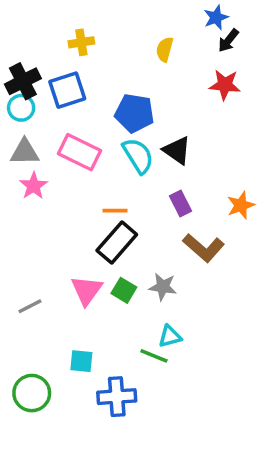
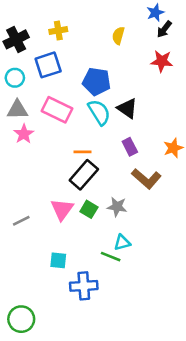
black cross: (23, 81) -> (16, 39), moved
green circle: (32, 393) -> (21, 319), moved

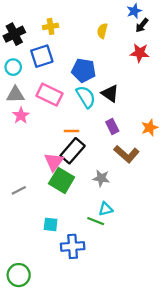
pink triangle: (62, 209) -> (54, 162), moved
green square: (89, 209) -> (62, 180), moved, size x1.6

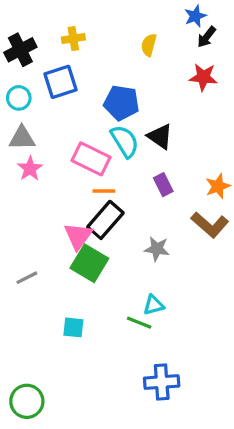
pink rectangle: (49, 95) -> (91, 159), moved
brown L-shape: (126, 154) -> (210, 225), moved
gray star: (101, 178) -> (157, 249), moved
blue cross: (73, 246) -> (162, 382), moved

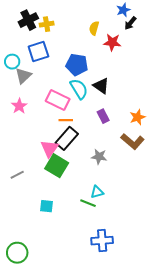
black cross: (20, 50) -> (28, 20), moved
red star: (203, 77) -> (112, 42), moved
gray triangle: (22, 138) -> (23, 76), moved, turned -42

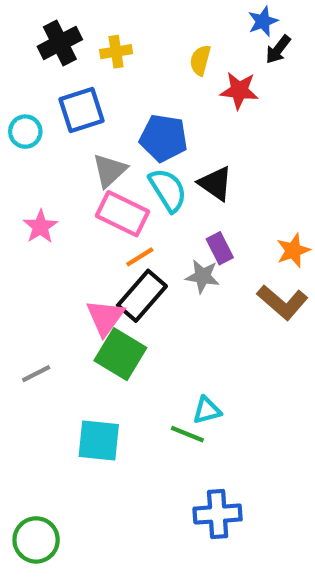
yellow cross: (47, 24) -> (116, 52), moved
gray triangle: (23, 76) -> (110, 170), moved
orange line: (66, 120) -> (140, 257), turned -32
gray star: (99, 157) -> (202, 276), moved
cyan square: (47, 206) -> (99, 441), size x1.5

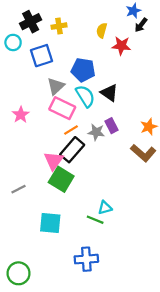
cyan circle: (25, 132) -> (13, 42), moved
gray star: (202, 276) -> (96, 132), moved
blue cross: (218, 514) -> (86, 259), moved

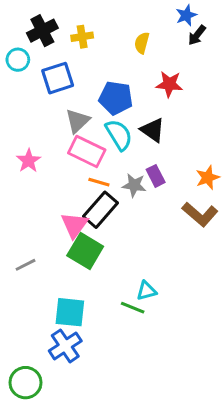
red star: (121, 46) -> (169, 84), moved
orange line: (71, 130) -> (99, 182), turned 48
blue cross: (86, 259) -> (65, 346), moved, turned -30

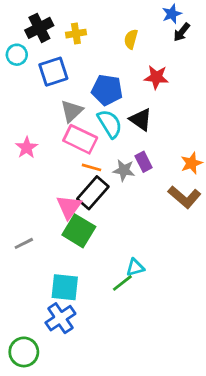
green line: (133, 308) -> (122, 283), turned -60

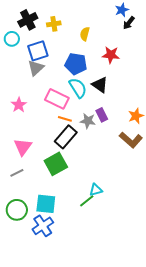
yellow semicircle: (131, 39) -> (85, 34), moved
gray triangle: (72, 111) -> (36, 68), moved
pink triangle: (69, 207) -> (23, 147), moved
green square: (79, 231) -> (56, 164), turned 30
green circle: (24, 352) -> (17, 210), moved

